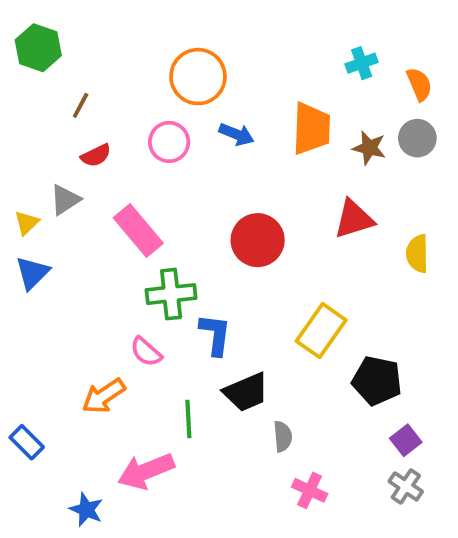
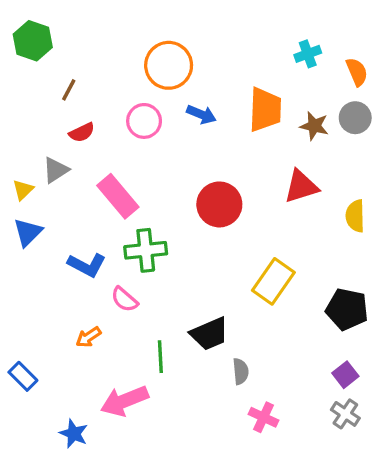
blue L-shape: (215, 334) -> (87, 265), moved, turned 111
black pentagon: (377, 381) -> (347, 309), moved
orange arrow: (104, 396) -> (88, 337), size x0.7

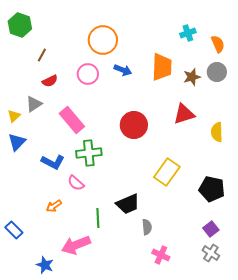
brown star: (314, 126) -> (192, 77), turned -30

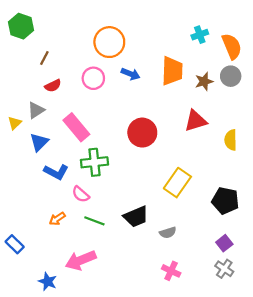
orange semicircle: (218, 44) -> (232, 46), size x1.4
blue triangle: (17, 142) -> (39, 142), moved
green line: (98, 218) -> (94, 221), moved, turned -66
gray semicircle: (147, 227) -> (168, 233), moved, turned 77

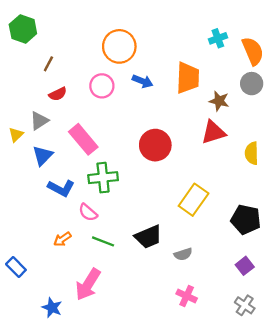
brown star: (204, 81) -> (219, 101), moved, turned 30
pink arrow: (81, 260) -> (88, 284), turned -36
gray cross: (224, 269) -> (245, 305), moved

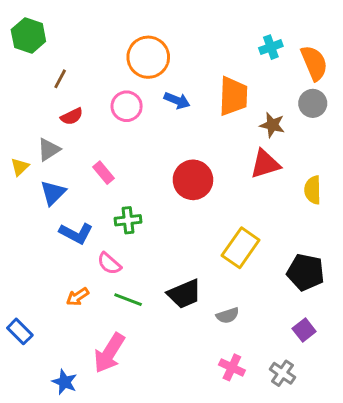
pink rectangle: (83, 139) -> (103, 173), size x0.6
green cross: (103, 178) -> (128, 220), size x0.7
gray cross: (245, 305) -> (282, 373), moved

